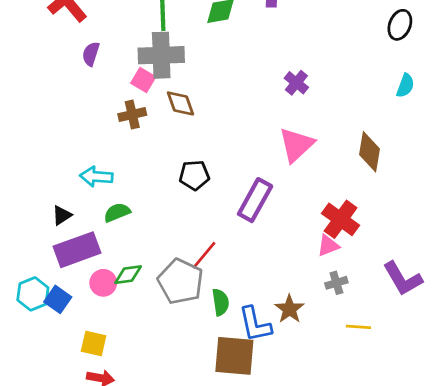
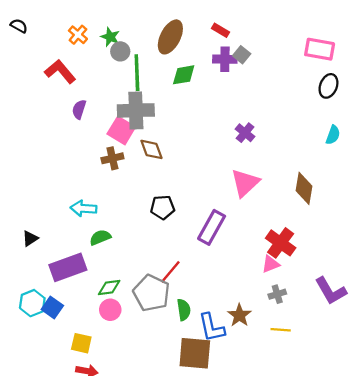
pink square: (143, 80) -> (121, 130), size x1.4
black triangle: (62, 215) -> (30, 238), moved
pink circle: (103, 283) -> (110, 310), moved
yellow line: (358, 327) -> (281, 330), moved

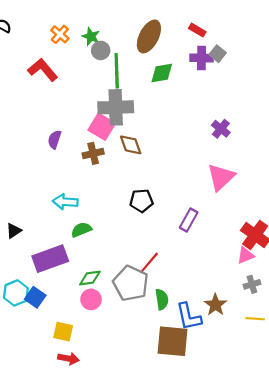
purple semicircle: (79, 109) -> (54, 140), moved
purple rectangle: (212, 227) -> (189, 220), size x0.7

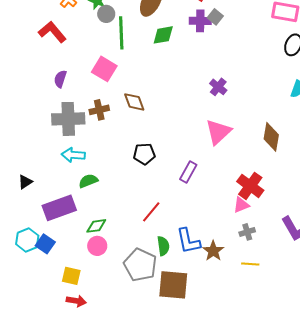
gray cross: (116, 107) -> (68, 119), moved
pink square: (102, 127) -> (104, 69), moved
purple semicircle: (54, 140) -> (60, 79), moved
gray pentagon: (131, 283) -> (140, 265), moved
blue L-shape: (189, 317) -> (188, 241), moved

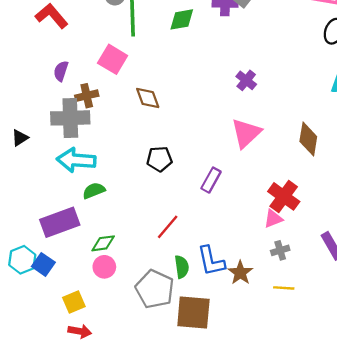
brown cross: (99, 110) -> (87, 96), moved
cyan arrow: (73, 155) -> (76, 160), size x1.4
black triangle: (25, 182) -> (20, 138), moved
yellow square: (71, 276) -> (74, 302), turned -36

